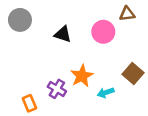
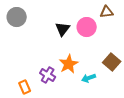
black triangle: (63, 34) -> (63, 29), moved, turned 49

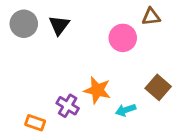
black triangle: (63, 29) -> (59, 25), moved
orange star: (69, 64) -> (97, 90), turned -30
orange rectangle: (25, 87) -> (35, 123), turned -48

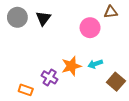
brown square: (158, 87) -> (116, 82), moved
orange star: (97, 90) -> (71, 66), turned -30
cyan arrow: (126, 110) -> (95, 64), moved

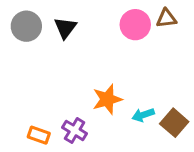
pink circle: (90, 28) -> (135, 25), moved
cyan arrow: (95, 64) -> (143, 115), moved
purple cross: (50, 77) -> (75, 130), moved

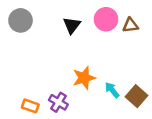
brown triangle: (166, 18) -> (130, 25), moved
black triangle: (65, 28) -> (72, 25), moved
cyan arrow: (143, 115) -> (112, 90), turned 70

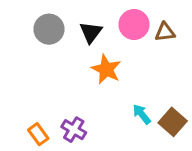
gray circle: (21, 20) -> (49, 29), moved
orange star: (84, 78) -> (106, 69), moved, turned -30
orange rectangle: (30, 106) -> (38, 134), turned 35

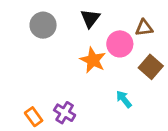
pink circle: (134, 24) -> (120, 44), moved
black triangle: (91, 32) -> (90, 18), moved
brown square: (173, 122) -> (151, 67), moved

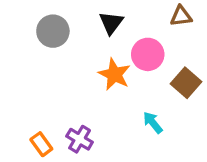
brown triangle: (144, 28) -> (181, 16), moved

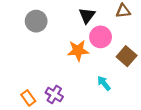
black triangle: (111, 23) -> (87, 15), moved
orange star: (114, 74) -> (78, 50), turned -30

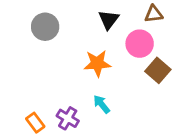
pink circle: (101, 37) -> (140, 44), moved
cyan arrow: (104, 83) -> (102, 104), moved

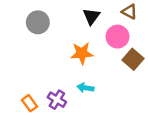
brown triangle: (154, 14) -> (129, 12), turned 35
cyan arrow: (102, 104) -> (85, 88), turned -42

